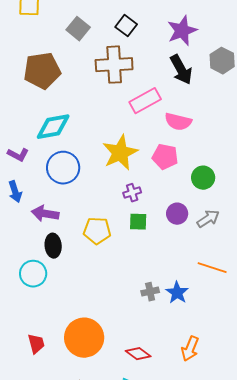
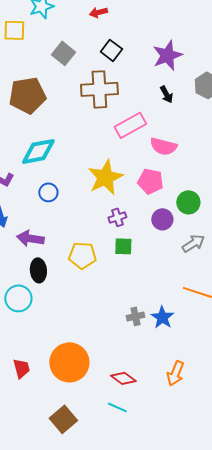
black arrow: (181, 70) -> (166, 94), size x0.6
blue circle: (63, 168) -> (48, 192), size x0.6
purple circle: (177, 214) -> (162, 219), moved

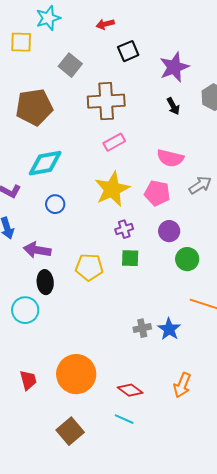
black square: (111, 50) -> (128, 51), moved, turned 30
pink rectangle: (130, 125) -> (114, 142), moved, size x0.7
green circle: (188, 202) -> (187, 259), moved
gray arrow: (193, 243) -> (200, 185), moved

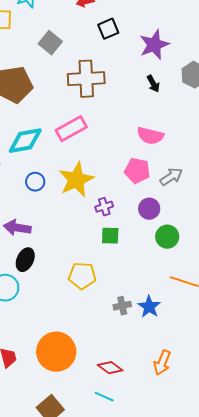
pink rectangle: (114, 142) -> (71, 129), moved, size x1.4
gray arrow: (200, 185) -> (171, 177), moved
yellow star: (112, 189) -> (76, 180), moved
yellow pentagon: (89, 267) -> (82, 276), moved
black ellipse: (45, 282) -> (25, 260), turned 30

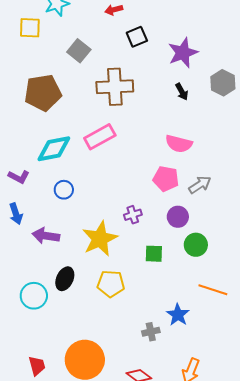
yellow star: (76, 180) -> (100, 239), moved
green square: (110, 236) -> (154, 254), moved
black ellipse: (25, 260) -> (65, 279), moved
gray cross: (122, 306) -> (151, 332), moved

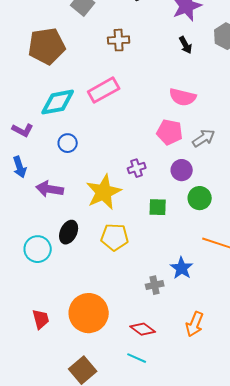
brown cross: (115, 87) -> (119, 40), size x0.6

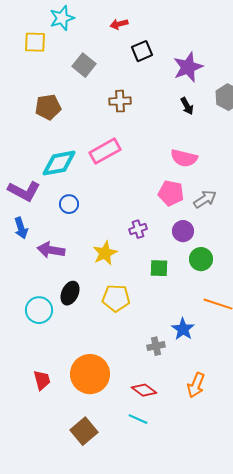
brown pentagon: (47, 46) -> (48, 107), size x0.7
purple L-shape: (23, 130) -> (24, 191), size x1.5
yellow star: (104, 192) -> (105, 253), size x0.7

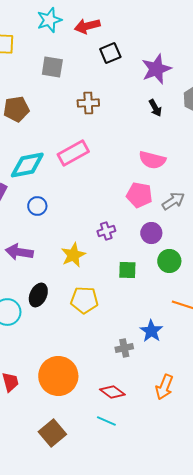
cyan star: (62, 18) -> (49, 20), moved
red arrow: (119, 24) -> (87, 26), size x1.4
gray square: (84, 65) -> (52, 67), turned -30

